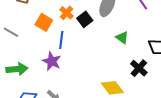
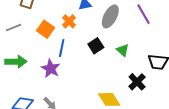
black square: (85, 19) -> (96, 46), moved
gray line: (11, 32) -> (14, 28), moved, turned -56
green arrow: (17, 69) -> (16, 62), moved

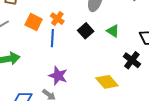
orange cross: (69, 21) -> (57, 19), moved
purple star: (51, 68) -> (58, 76), moved

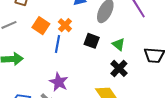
black square: (86, 31) -> (92, 41), turned -35
black cross: (132, 60) -> (119, 68), moved

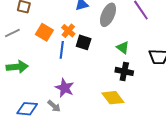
black square: (92, 41) -> (84, 42), moved
black cross: (119, 68) -> (124, 71), turned -30

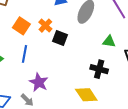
green triangle: (123, 47) -> (109, 41), moved, turned -32
blue line: (62, 50) -> (25, 54), moved

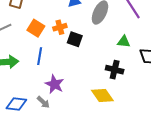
orange cross: (45, 26) -> (60, 27), turned 32

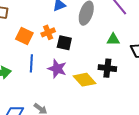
purple star: (54, 84) -> (57, 69), moved
yellow diamond: (102, 96) -> (85, 80), moved

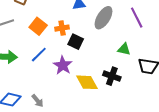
blue line: (31, 63) -> (39, 55), turned 30

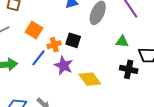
orange cross: (62, 28) -> (54, 45), moved
black cross: (112, 76) -> (129, 69), moved

